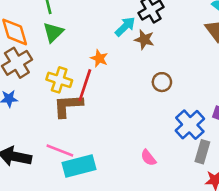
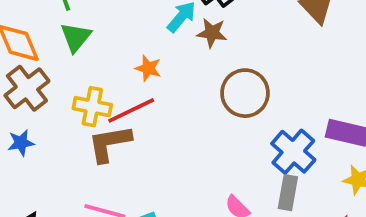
brown circle: (162, 82) -> (245, 93), size x1.6
red line: (85, 85) -> (131, 110), turned 52
gray rectangle: (202, 152) -> (288, 193), moved

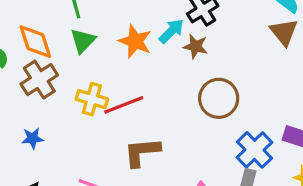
orange star: (148, 68) -> (135, 41), moved, size x1.5
blue star: (21, 143) -> (32, 138), moved
brown L-shape: (110, 143) -> (142, 152), moved

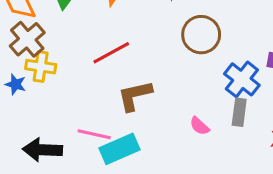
yellow cross: (92, 99) -> (41, 67), moved
blue star: (32, 138) -> (16, 84), moved, turned 30

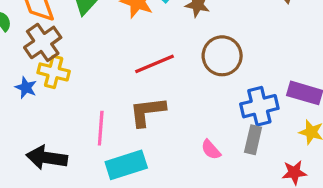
red line: (111, 53) -> (154, 64), moved
blue cross: (242, 79) -> (259, 106), turned 32
pink line: (94, 134) -> (101, 128), moved, turned 76

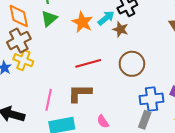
pink semicircle: (211, 150) -> (103, 122), moved

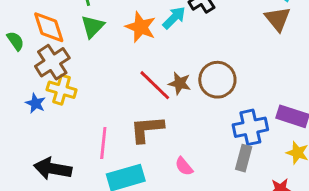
brown star: (120, 29) -> (180, 83), moved
red line: (88, 63) -> (155, 85), turned 65

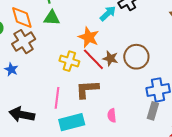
green triangle: (93, 26) -> (52, 18), turned 48
orange star: (141, 27) -> (89, 37), moved
yellow cross: (62, 90) -> (69, 61), moved
pink semicircle: (184, 166) -> (112, 115), turned 32

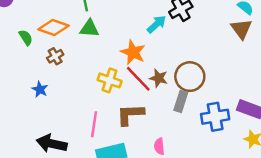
orange diamond: (22, 18) -> (54, 28), turned -55
brown cross: (24, 42) -> (55, 56), size x0.6
gray rectangle: (153, 111) -> (181, 101), moved

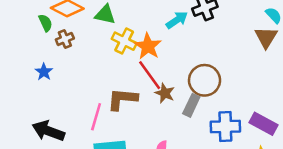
green semicircle: (26, 38) -> (45, 23), moved
brown star: (159, 78) -> (165, 93), moved
yellow cross: (110, 80) -> (124, 41), moved
brown L-shape: (130, 114) -> (122, 99), moved

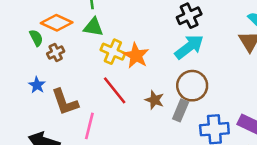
cyan arrow: (177, 20) -> (189, 47), moved, size x1.4
red line: (150, 75) -> (115, 90), moved
brown L-shape: (122, 99) -> (65, 102), moved, turned -112

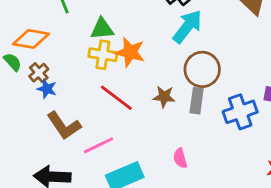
green triangle: (93, 27) -> (102, 29), moved
blue star: (37, 85) -> (47, 89), moved
pink line: (89, 126) -> (99, 145), turned 65

